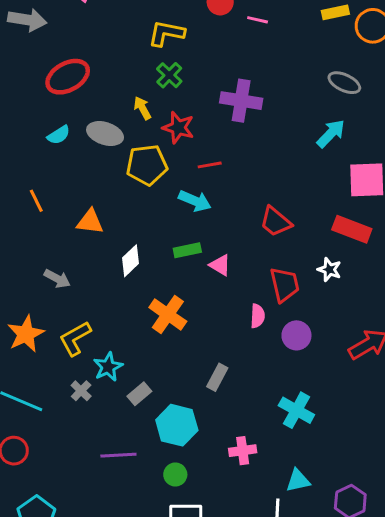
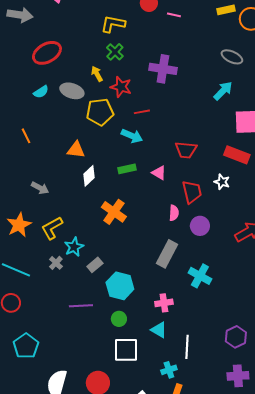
orange triangle: (90, 222) -> (76, 150), moved
red trapezoid: (276, 222) -> (186, 150), turned -35
pink triangle: (220, 265) -> (159, 173), moved
gray rectangle: (217, 377) -> (167, 254), moved, size x1.5
cyan triangle: (298, 481) -> (159, 330), moved, turned 42

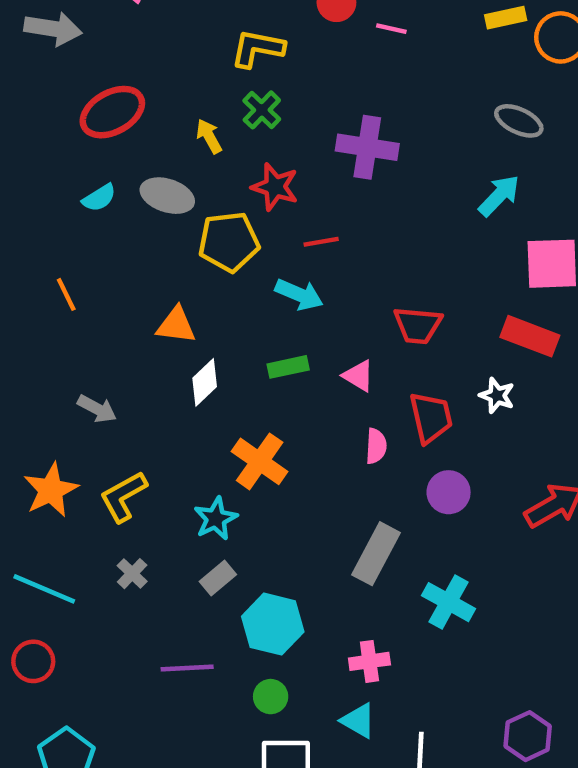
yellow arrow: (97, 74) -> (209, 136), moved
pink semicircle: (174, 213) -> (376, 446), moved
cyan star: (74, 247) -> (216, 519), moved

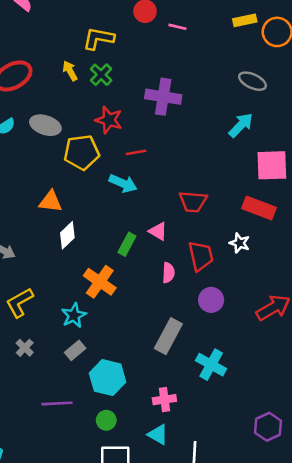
yellow arrow: (209, 136) -> (70, 71), moved
green rectangle: (288, 367) -> (127, 244), moved, turned -50
purple hexagon: (528, 736) -> (268, 427), moved

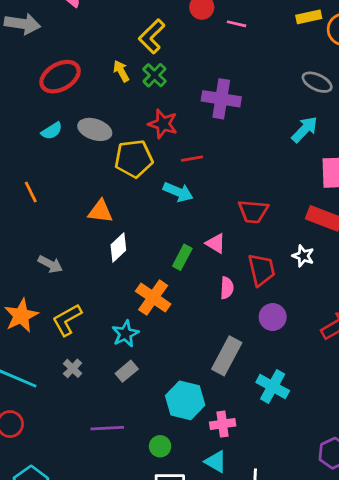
yellow L-shape: (98, 38) -> (152, 36), turned -56
cyan hexagon: (108, 378) -> (185, 400), moved

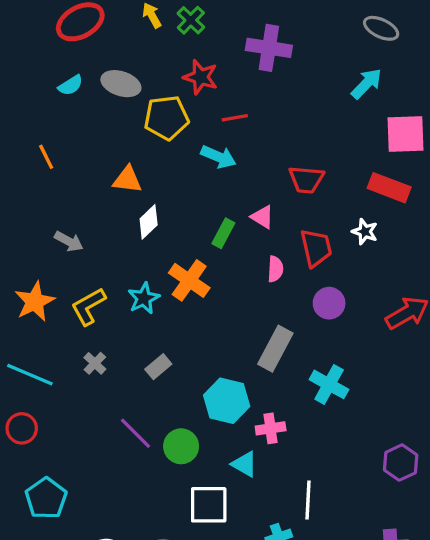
cyan star: (125, 334) -> (144, 298), moved
purple line: (107, 428) -> (136, 433), turned 48
green circle: (160, 446) -> (181, 446), moved, size x1.4
cyan triangle: (216, 462) -> (244, 464), moved

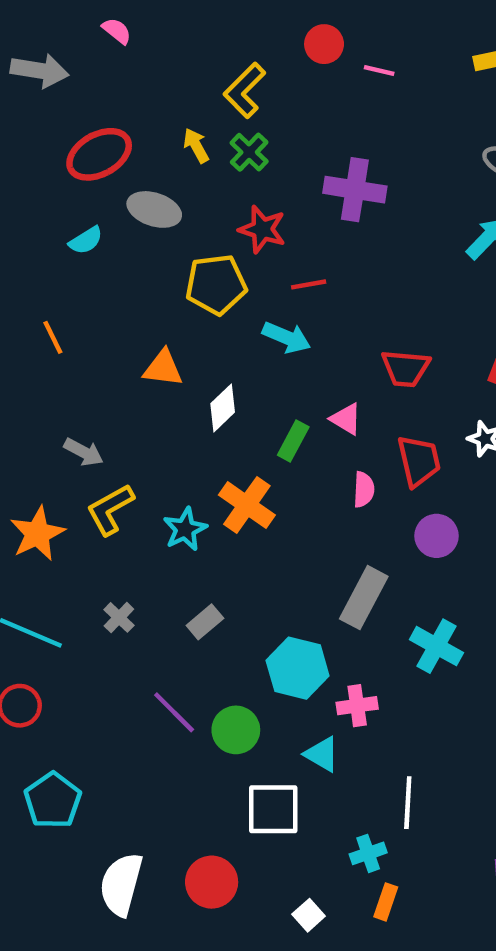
gray ellipse: (121, 84) -> (154, 209), moved
white diamond: (149, 222) -> (223, 408), moved
yellow L-shape: (88, 306) -> (110, 509), moved

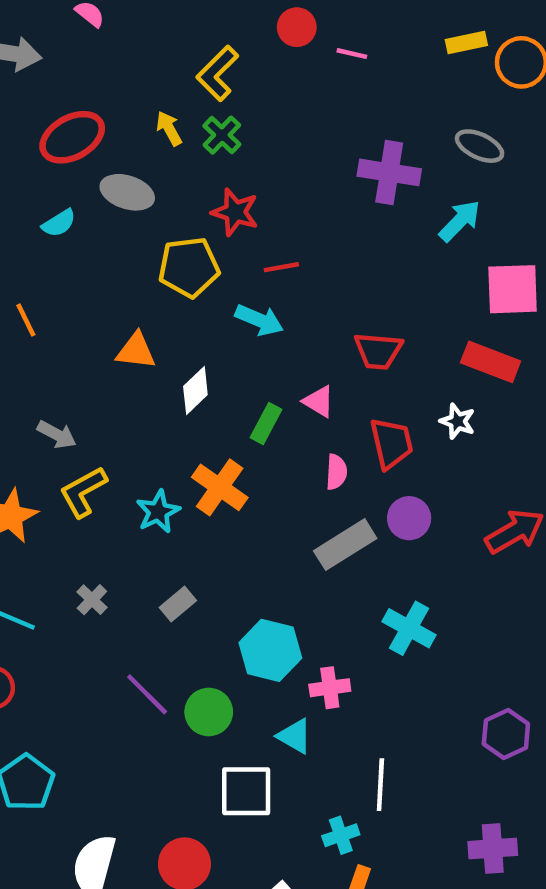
purple cross: (355, 190) -> (389, 172), moved
gray rectangle: (364, 598) -> (345, 545), moved, turned 30

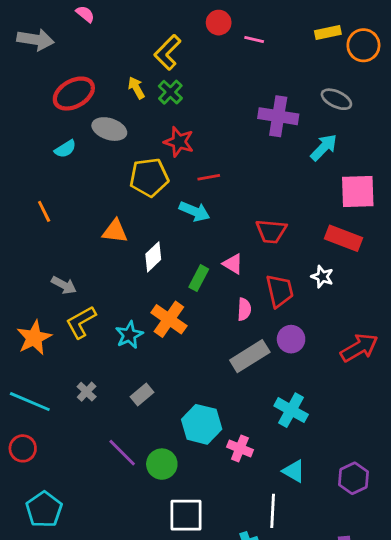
pink cross: (330, 688) -> (240, 448), turned 30
cyan triangle: (295, 736) -> (294, 471), moved

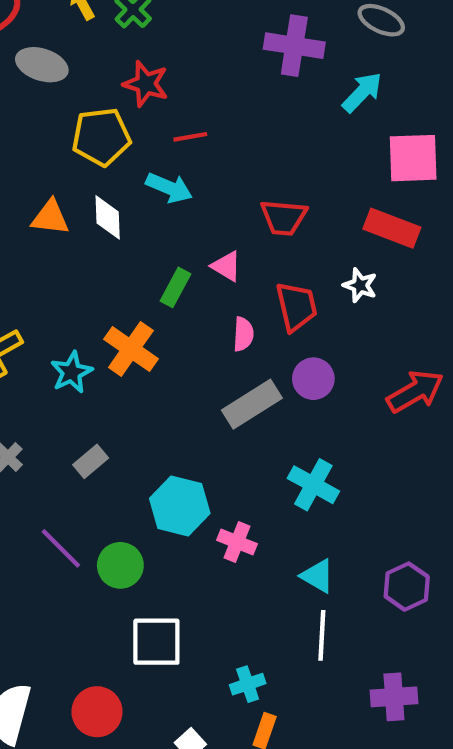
white diamond: (153, 257) -> (108, 217), moved, turned -48
white line: (273, 511) -> (322, 635), moved

